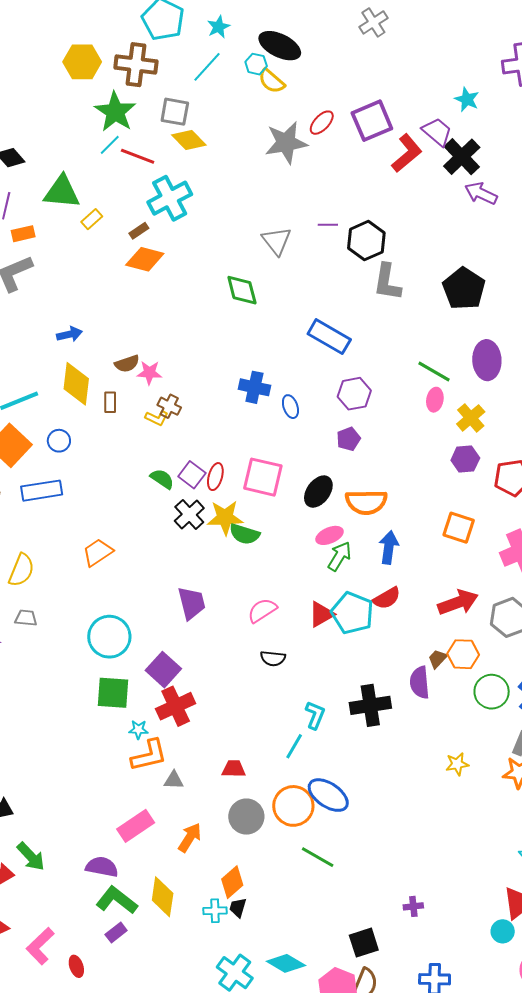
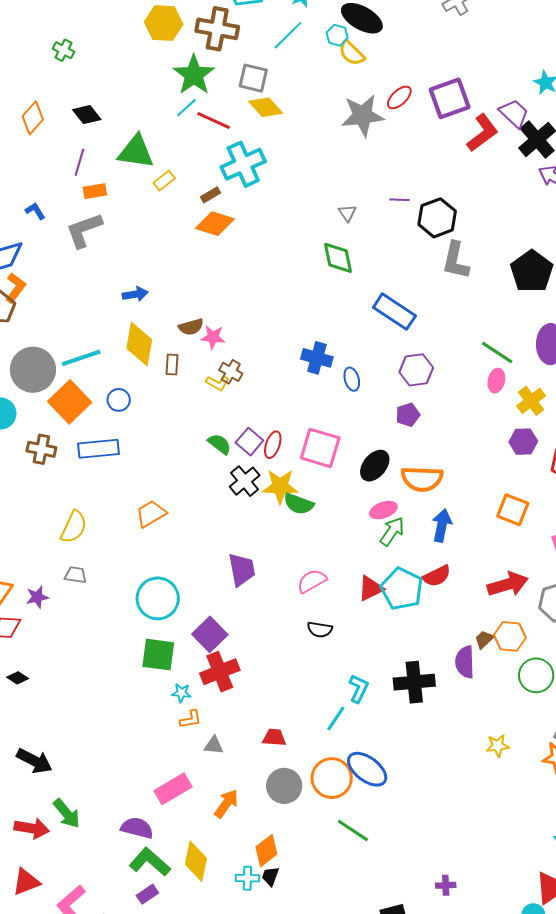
gray triangle: (277, 241) -> (347, 213), size x0.6
green diamond: (242, 290) -> (338, 258), moved
orange L-shape: (149, 755) -> (191, 719), size x0.6

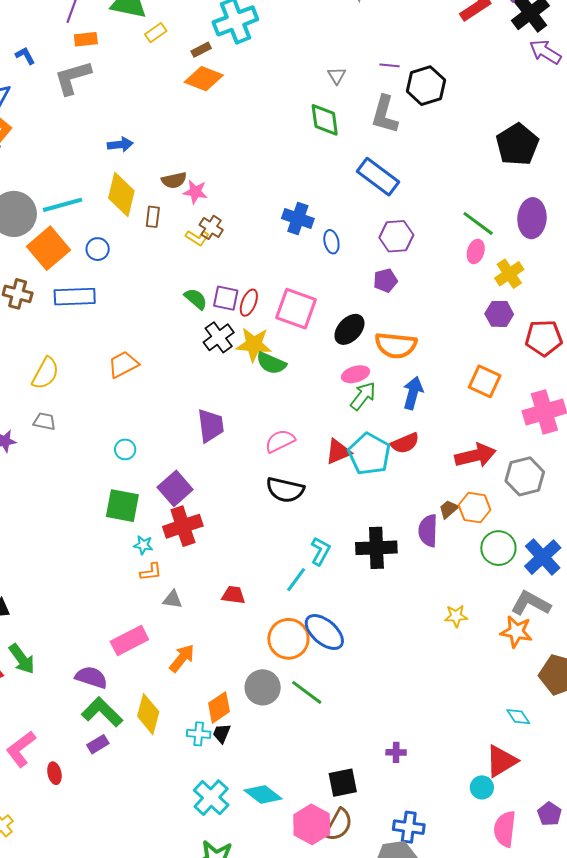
gray L-shape: (456, 260) -> (385, 115), moved
purple square: (249, 442) -> (226, 298), turned -32
cyan circle: (158, 598) -> (125, 449), size x0.5
black semicircle: (320, 630) -> (285, 490), size x1.5
gray circle: (284, 786) -> (263, 687), moved

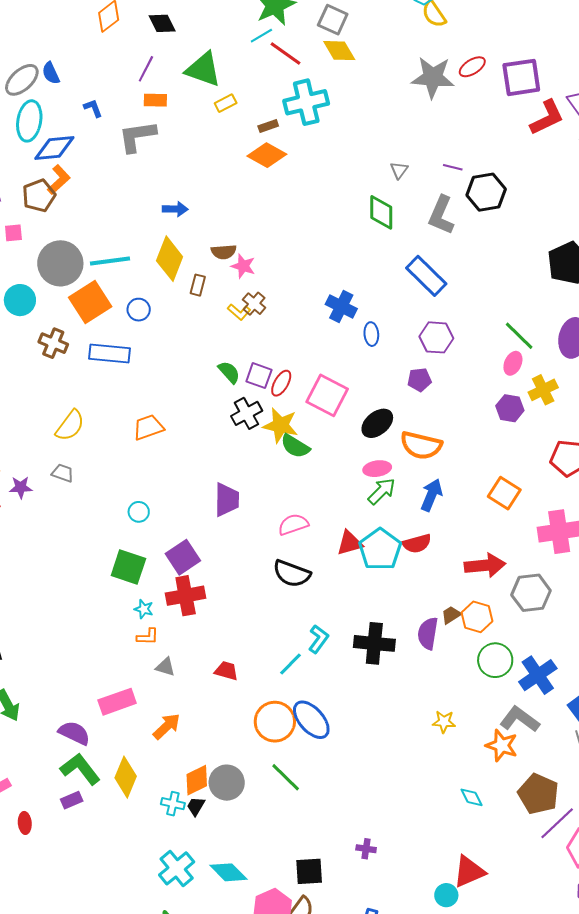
purple hexagon: (499, 314) -> (510, 408), moved
gray circle: (263, 687) -> (227, 783), moved
cyan diamond: (518, 717) -> (472, 797), moved

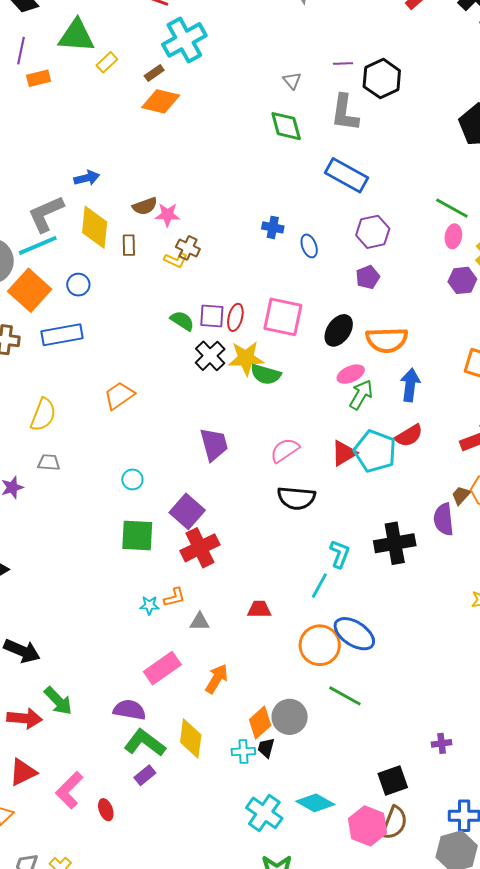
gray L-shape: (137, 136) -> (46, 214), moved
blue cross: (341, 306) -> (273, 227), size x0.7
cyan star: (144, 609) -> (149, 605), moved

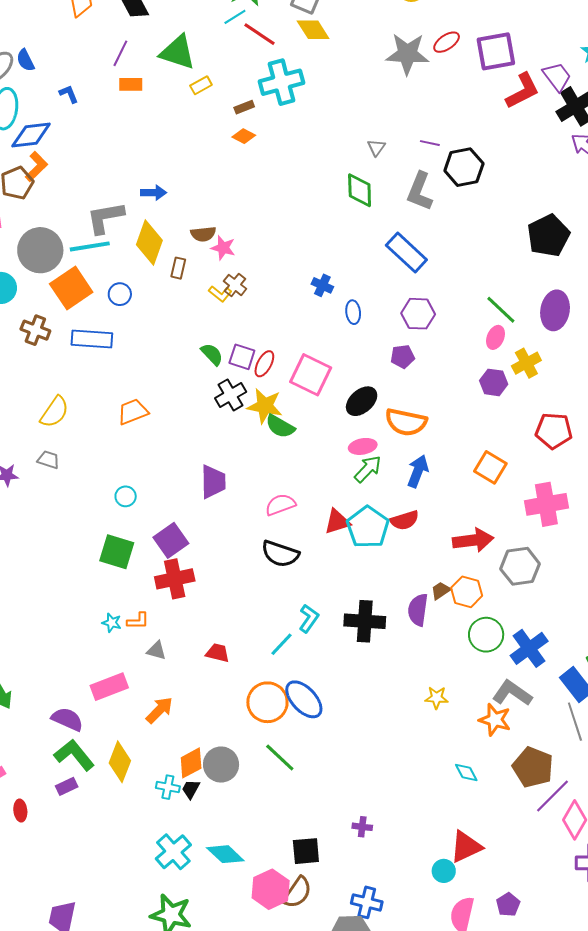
orange diamond: (161, 101) -> (244, 136), size x0.6

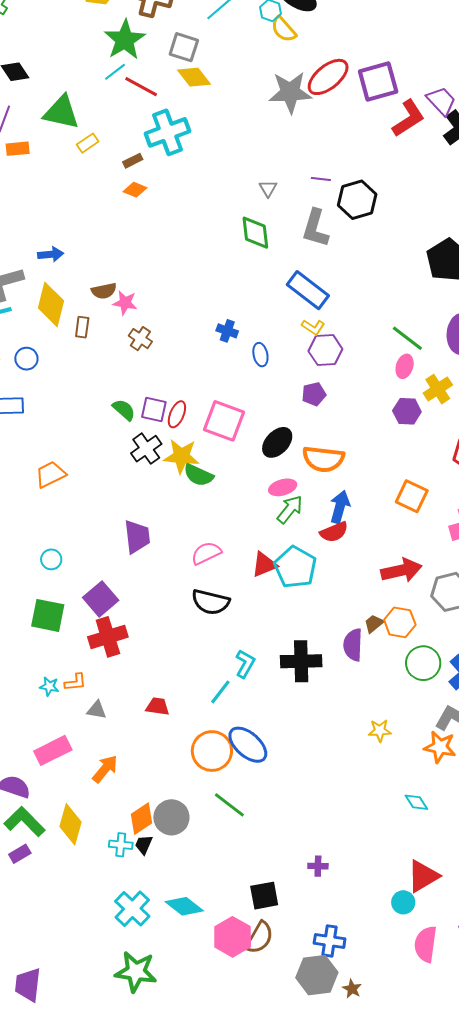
red ellipse: (447, 42) -> (328, 77), size x1.6
yellow L-shape: (220, 294) -> (313, 327), moved
red semicircle: (405, 520) -> (334, 532), moved

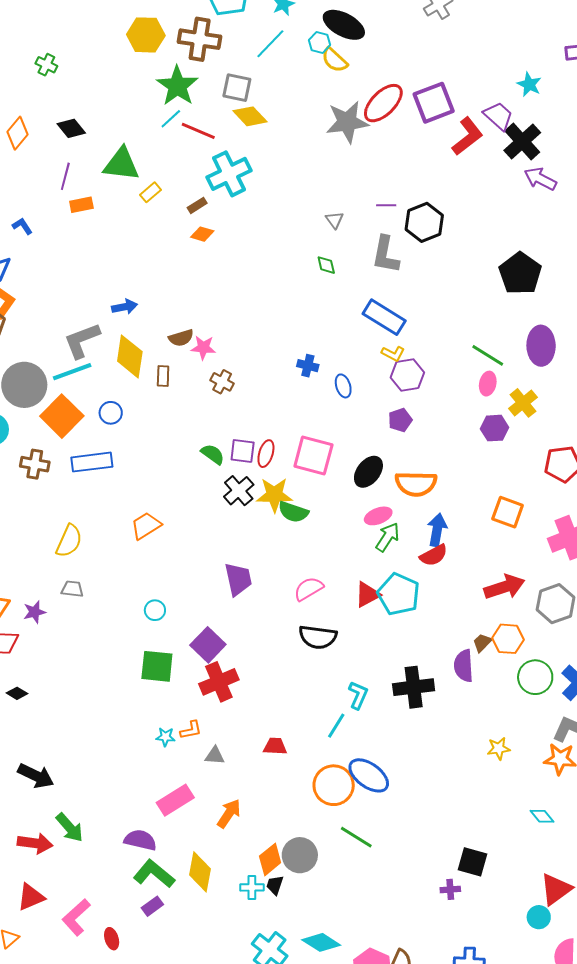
green diamond: (255, 233) -> (326, 265), size x0.6
black square: (264, 896) -> (472, 862), moved, turned 32

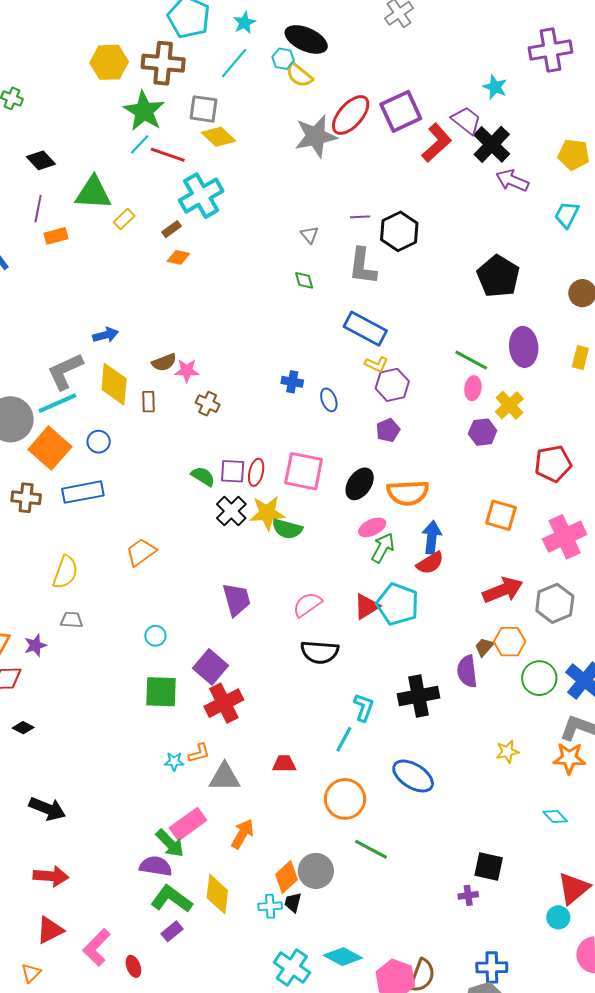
gray triangle: (215, 756) -> (225, 777), size x1.6
blue ellipse: (369, 775) -> (413, 776), moved
green arrow: (70, 828) -> (170, 843), moved

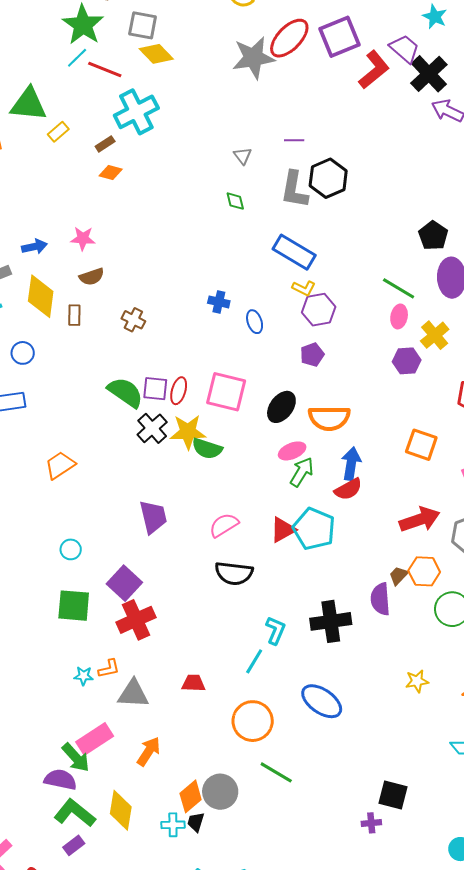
black hexagon: (399, 231) -> (328, 178), moved
black pentagon: (498, 276) -> (433, 236), moved, size x0.7
pink star: (187, 371) -> (83, 239), moved
green semicircle: (203, 476) -> (125, 392), size x1.5

